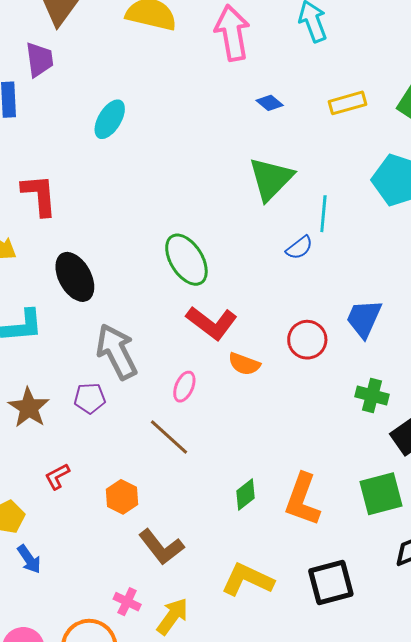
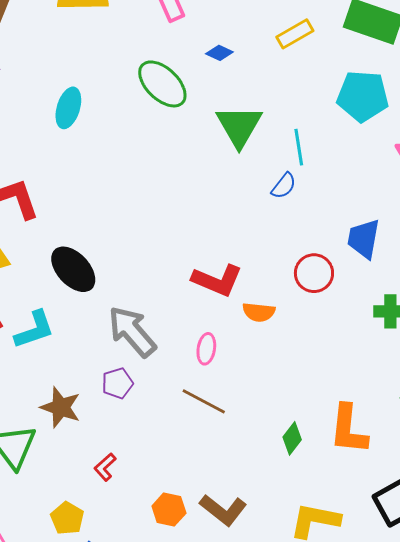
green ellipse: (186, 260) -> (162, 84), moved
orange hexagon: (122, 497) -> (169, 510), moved

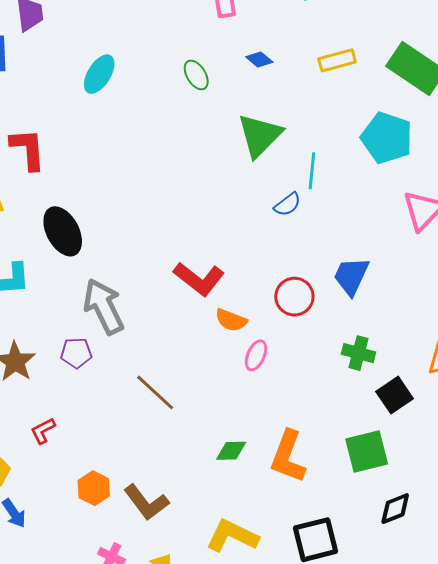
green ellipse: (162, 84) -> (196, 75), size x0.6
pink ellipse: (206, 349) -> (256, 355), moved
green diamond: (292, 438) -> (231, 451), turned 36

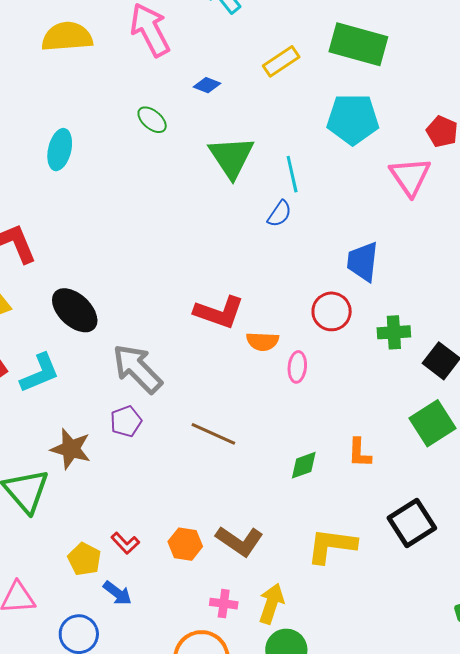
red circle: (294, 297) -> (332, 311), moved
red L-shape: (43, 431) -> (125, 543), moved, turned -88
orange L-shape: (288, 456) -> (359, 453), size x0.6

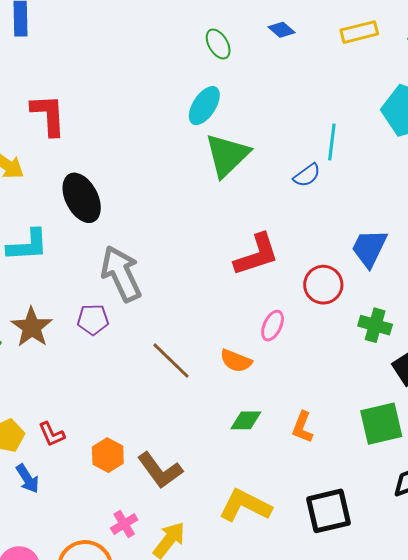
cyan ellipse: (60, 150) -> (204, 106), moved
green triangle: (231, 157) -> (227, 155), moved
red L-shape: (219, 312) -> (256, 255), moved, turned -57
orange semicircle: (263, 341) -> (236, 361), moved
pink cross: (224, 604) -> (124, 524), turned 32

